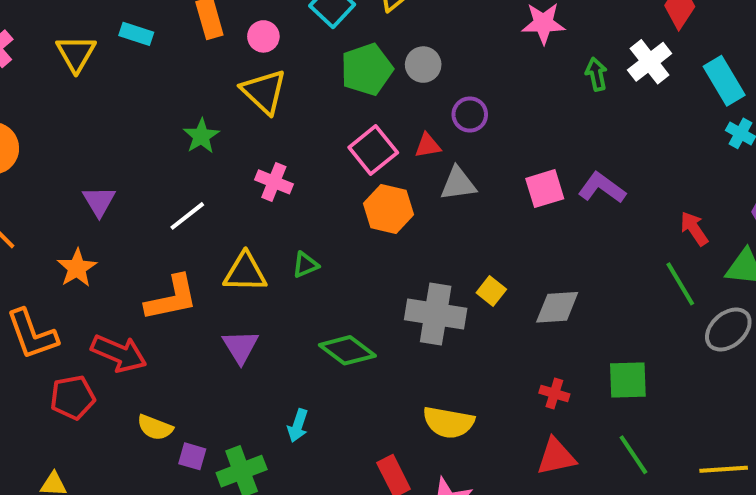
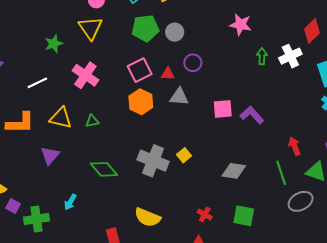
pink cross: (274, 182) -> (85, 75), size x1.4
gray diamond: (557, 307) -> (234, 171), moved

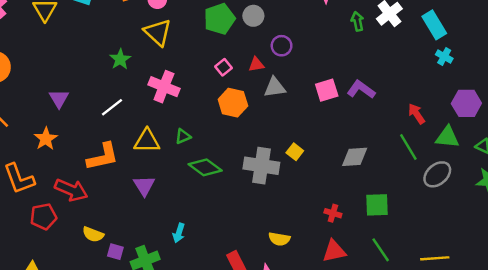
pink square: (140, 70) -> (224, 67), size x0.6
green diamond: (104, 169) -> (205, 167), moved
yellow semicircle: (147, 217) -> (279, 239), moved, size x0.7

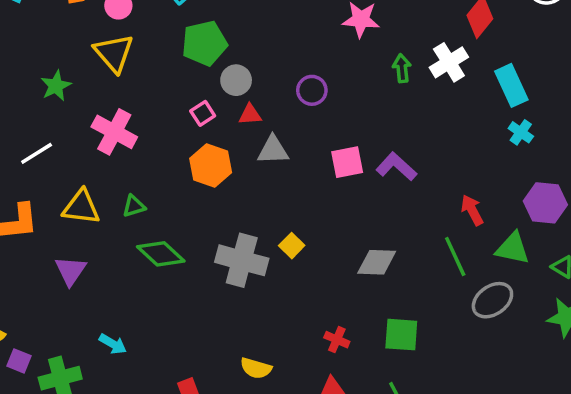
gray circle: (253, 16) -> (236, 80), moved
purple circle: (282, 46) -> (312, 90), moved
cyan arrow: (179, 233) -> (113, 344), turned -84

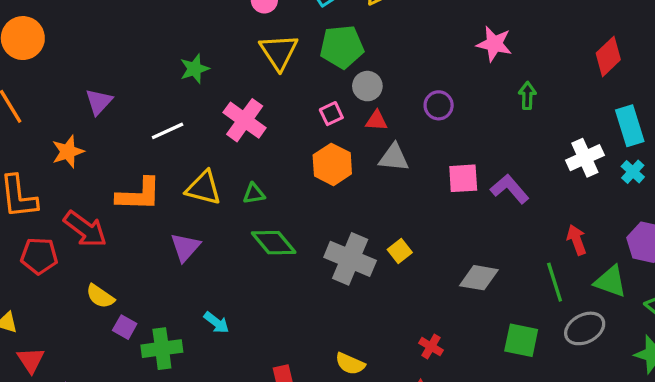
yellow triangle: (114, 53) -> (279, 52), moved
white cross: (449, 62) -> (585, 158), moved
green square: (401, 335) -> (521, 340), moved

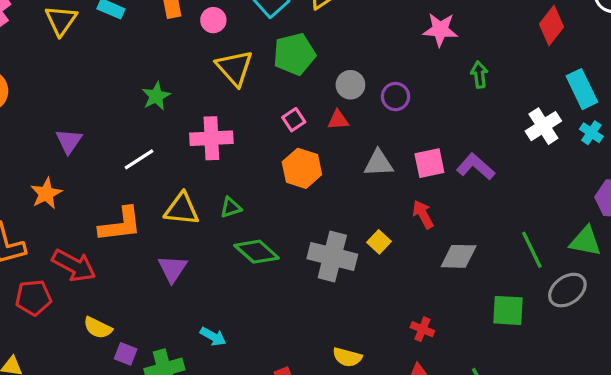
gray circle: (367, 86) -> (350, 85), moved
pink cross: (245, 120) -> (211, 138), turned -30
gray triangle: (394, 158) -> (379, 163), moved
red arrow: (577, 240) -> (423, 214), moved

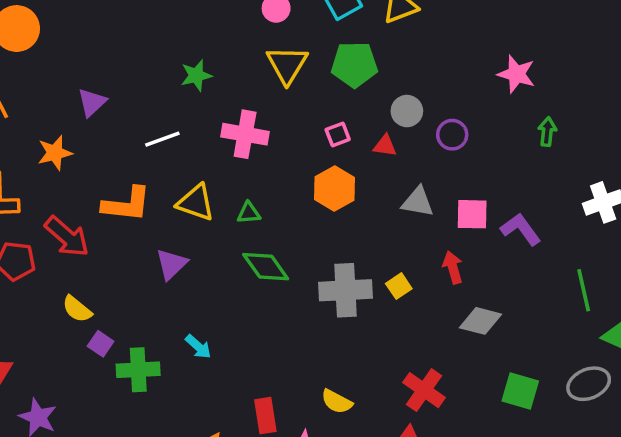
green line: (532, 250) -> (584, 290), moved
gray cross: (332, 256) -> (345, 290), turned -30
red cross: (422, 329) -> (424, 390), size x1.6

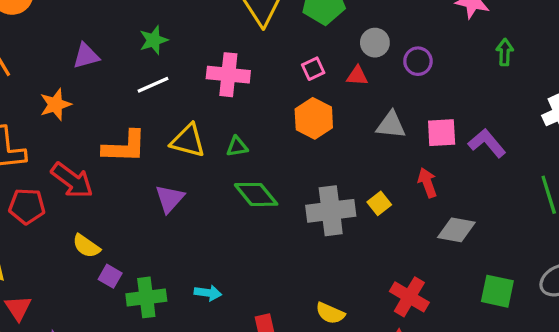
green star: (196, 75) -> (154, 40), moved
purple triangle: (92, 102) -> (86, 56), turned 32
cyan arrow: (198, 347) -> (208, 293), moved, turned -30

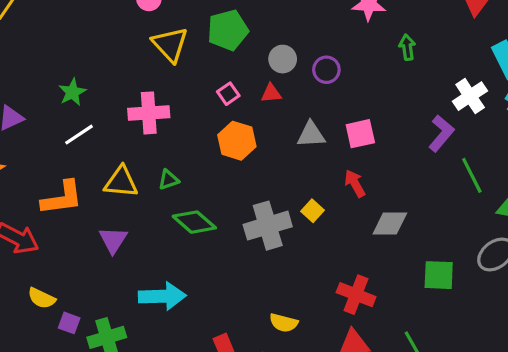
purple L-shape: (487, 143) -> (441, 133), moved, turned 90
cyan arrow: (208, 293) -> (162, 296), moved, size x1.8

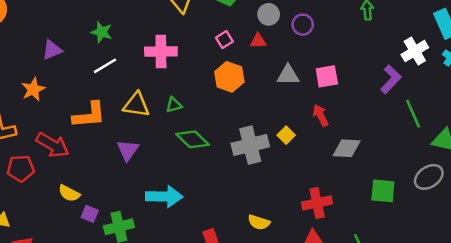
green star: (72, 92) -> (102, 32), turned -30
red cross: (356, 295) -> (317, 203), turned -36

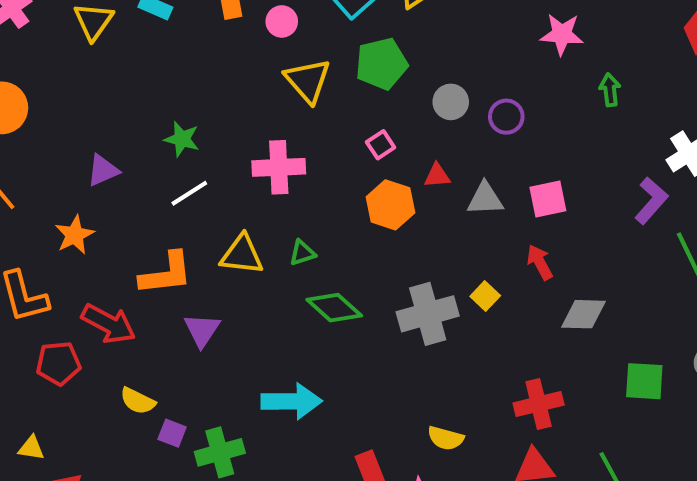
red triangle: (258, 41) -> (437, 176), moved
purple triangle: (128, 150) -> (202, 330), moved

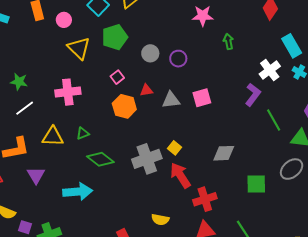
red arrow: (540, 262) -> (180, 175), moved, size x1.5
cyan arrow: (291, 401) -> (78, 192), moved

